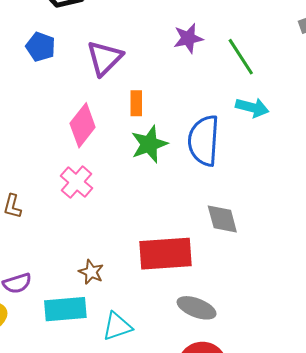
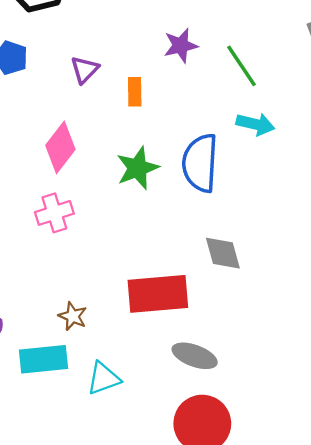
purple triangle: (105, 58) -> (85, 70), size x0.7
orange rectangle: (136, 103) -> (135, 92), moved
pink cross: (77, 182) -> (54, 213), turned 32

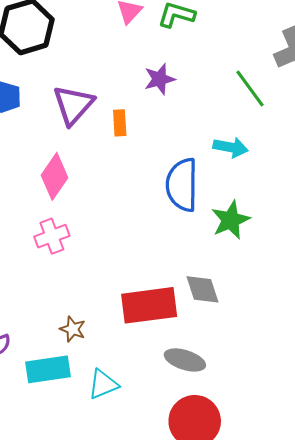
green line: (242, 66) -> (250, 88), moved
purple triangle: (85, 70) -> (73, 105), size x1.6
green star: (137, 168) -> (231, 220), moved
gray diamond: (223, 253) -> (203, 289), moved

